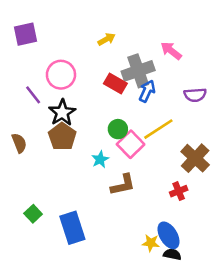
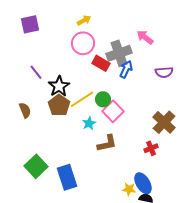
yellow arrow: (107, 39) -> (84, 20), moved
pink circle: (61, 75) -> (83, 43), moved
yellow line: (158, 129) -> (82, 99), moved
green square: (33, 214) -> (36, 166), size x1.6

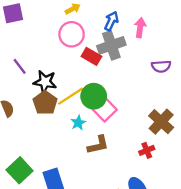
pink arrow: (145, 37) -> (140, 28), turned 60
blue arrow: (126, 69) -> (111, 21), moved
black star: (59, 86) -> (45, 82), turned -30
green circle: (103, 99) -> (94, 96), size x1.5

